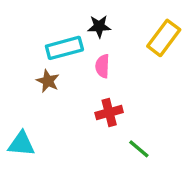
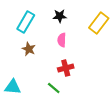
cyan rectangle: (64, 48) -> (26, 22), moved, turned -45
green line: (139, 149) -> (54, 88), moved

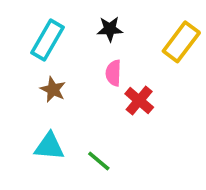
red cross: (66, 68) -> (139, 100), moved, turned -35
cyan triangle: (13, 87) -> (49, 146), moved

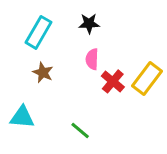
yellow rectangle: (181, 42) -> (147, 78), moved
cyan triangle: (49, 146) -> (22, 117), moved

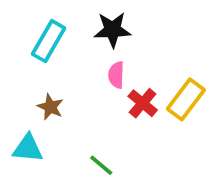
black star: (89, 23) -> (112, 30), size x1.4
brown star: (43, 73) -> (50, 107), moved

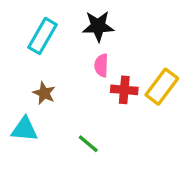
red cross: (143, 103) -> (124, 90), turned -35

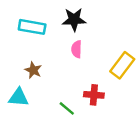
cyan rectangle: (43, 36) -> (32, 27), turned 70
red cross: (124, 90) -> (94, 95), moved

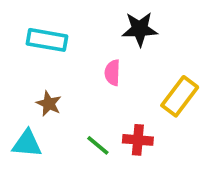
black star: (74, 20) -> (140, 29), moved
green line: (67, 108) -> (98, 145), moved

